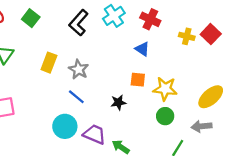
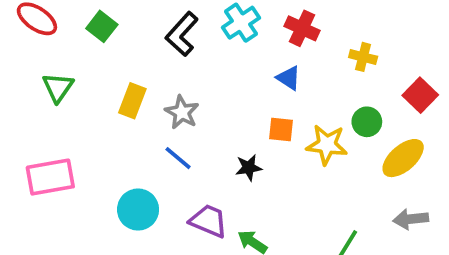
red square: (211, 34) -> (420, 95), moved
green circle: (165, 116) -> (367, 122), moved
cyan circle: (65, 126) -> (138, 210), moved
gray arrow: (202, 126) -> (411, 219), moved

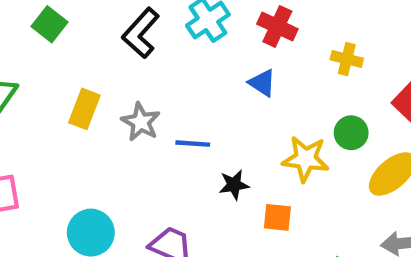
orange square: (281, 129) -> (277, 217), moved
blue line: (178, 158) -> (193, 144), moved, turned -36
black star: (249, 168) -> (234, 185), moved

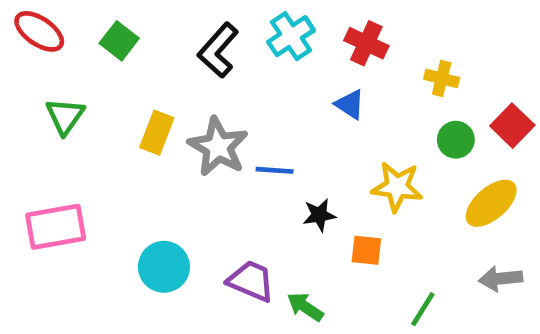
gray star: (141, 122) -> (218, 147), size x1.4
green circle: (351, 133) -> (456, 140), moved

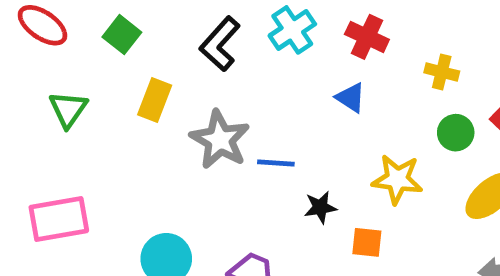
yellow rectangle: (157, 133) -> (155, 100), moved

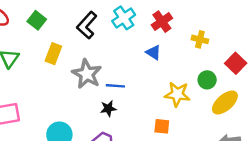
red cross: (367, 37) -> (162, 22), turned 30
green circle: (456, 133) -> (207, 80), moved
black star: (320, 207) -> (108, 108), moved

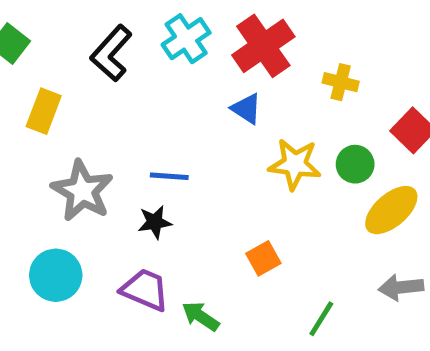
red cross: (162, 22) -> (263, 46), size x1.4
gray star: (87, 74) -> (82, 191), moved
yellow star: (177, 94) -> (295, 164), moved
orange square: (162, 126) -> (263, 258), turned -35

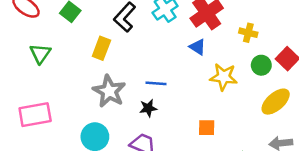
yellow rectangle: (44, 111) -> (101, 48), moved
green circle: (355, 164) -> (261, 65), moved
orange square: (263, 258) -> (207, 128), turned 30

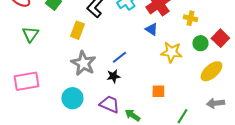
blue line: (156, 83) -> (119, 57), turned -42

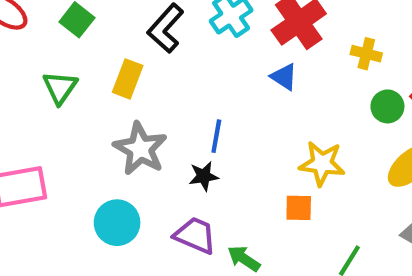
green triangle: (30, 34) -> (60, 87), moved
yellow star: (171, 52) -> (322, 164), moved
blue line: (119, 57) -> (216, 136), turned -42

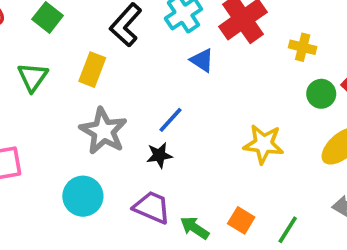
blue triangle: (284, 77) -> (202, 60), moved
blue line: (216, 136) -> (170, 120), turned 32
orange square: (299, 208) -> (241, 220), moved, turned 30

